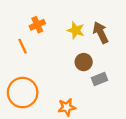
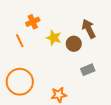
yellow star: (76, 30) -> (54, 38), moved
brown circle: (84, 62) -> (74, 44), moved

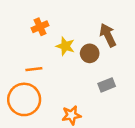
orange line: (20, 41) -> (34, 69), moved, turned -72

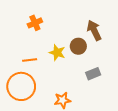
yellow star: (65, 46) -> (57, 53), moved

